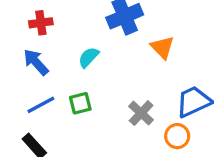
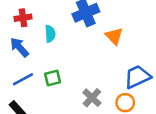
cyan semicircle: (89, 57) -> (50, 34), moved, turned 133
gray cross: (141, 113) -> (92, 98), moved

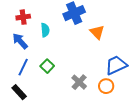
green square: (53, 78) -> (47, 66), turned -32
blue line: (23, 79) -> (23, 67), turned -36

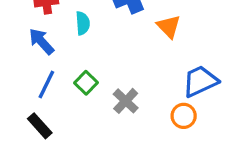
gray cross: (79, 82) -> (126, 101), moved

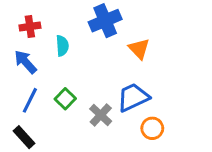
blue trapezoid: (200, 81) -> (133, 97), moved

